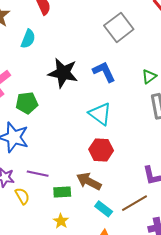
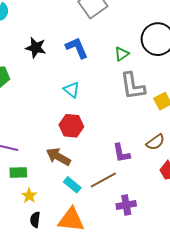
black star: (63, 73) -> (36, 48), size x0.7
cyan triangle: (100, 114) -> (72, 90), size x0.7
green rectangle: (62, 192) -> (18, 173), moved

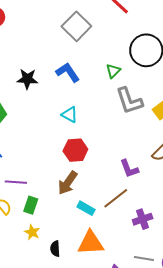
brown arrow: (58, 157) -> (68, 183), turned -75
green rectangle: (18, 173) -> (31, 205), turned -60
yellow star: (29, 196) -> (32, 232), moved

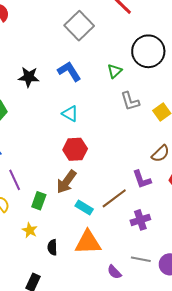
gray L-shape: (129, 101) -> (130, 101), size x0.7
purple L-shape: (129, 169) -> (142, 179), moved
purple line: (16, 182) -> (15, 180), turned 60
green rectangle: (31, 205) -> (39, 201), moved

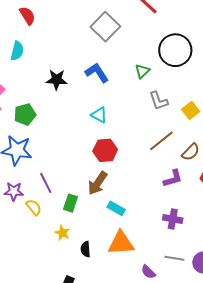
purple L-shape: (142, 179) -> (173, 178), turned -85
brown line: (114, 198) -> (161, 141), moved
purple cross: (140, 220) -> (173, 219), turned 30

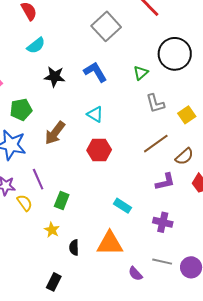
cyan semicircle: (17, 51) -> (36, 45), moved, turned 36
brown arrow: (98, 183) -> (55, 133), moved
cyan rectangle: (116, 208) -> (123, 206), moved

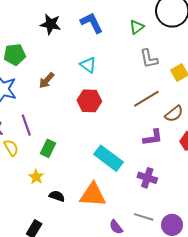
brown arrow: (55, 133) -> (47, 80), size x0.7
cyan rectangle: (123, 206) -> (109, 158), size x1.6
black semicircle: (74, 247) -> (57, 196), turned 105

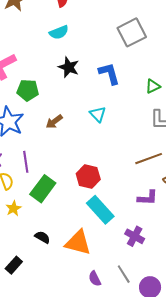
red hexagon: (89, 101) -> (88, 176), moved
green rectangle: (48, 148) -> (43, 189), size x1.5
yellow star: (36, 177) -> (13, 208), moved
gray line: (144, 217) -> (124, 274), turned 30

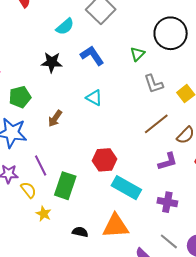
cyan semicircle: (59, 32) -> (65, 27), moved

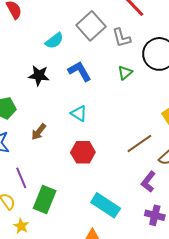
gray L-shape: (154, 84) -> (121, 38), moved
red hexagon: (105, 160) -> (83, 152), moved
purple L-shape: (168, 161) -> (148, 182), turned 140
purple cross: (167, 202) -> (155, 215), moved

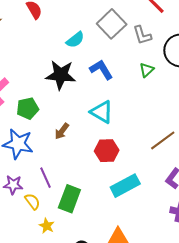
black star: (39, 75) -> (61, 75), size x1.4
cyan triangle: (79, 114) -> (102, 112), size x1.4
cyan rectangle: (106, 205) -> (125, 186), moved, turned -60

